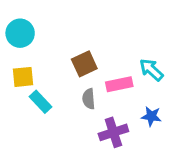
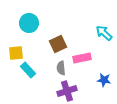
cyan circle: (20, 33) -> (29, 23), moved
cyan arrow: (151, 70) -> (104, 33), moved
purple cross: (113, 132) -> (67, 91), moved

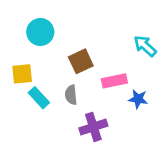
gray semicircle: (61, 68) -> (71, 95), moved
blue star: (104, 80) -> (138, 99), moved

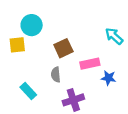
yellow square: (22, 74) -> (17, 45), moved
cyan rectangle: (39, 98) -> (28, 91), moved

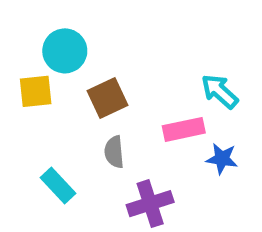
cyan arrow: (114, 36) -> (220, 91), moved
brown square: (63, 48) -> (107, 98), moved

